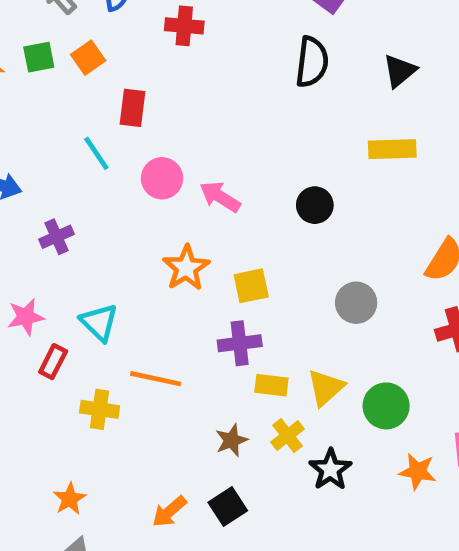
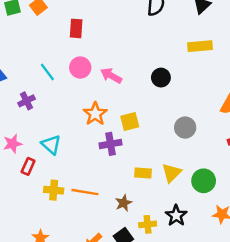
red rectangle: (132, 108) -> (76, 28), moved
cyan line: (96, 153) -> (47, 72), moved
purple cross: (240, 343) -> (111, 144), moved
orange line: (156, 379) -> (85, 192), moved
yellow cross: (288, 436) -> (148, 224), moved, turned 35

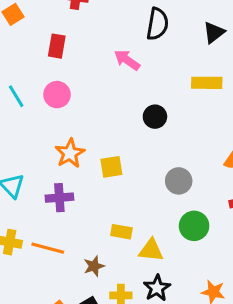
pink arrow: (111, 76) -> (127, 60), moved
purple cross: (111, 144) -> (59, 198), moved
yellow triangle: (172, 173) -> (151, 250), moved, turned 45
green circle: (204, 181) -> (194, 226), moved

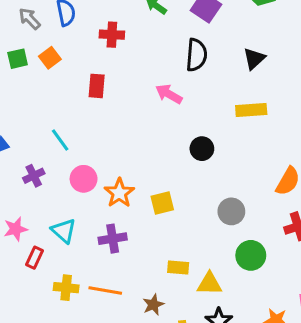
pink circle: (57, 95) -> (84, 179), moved

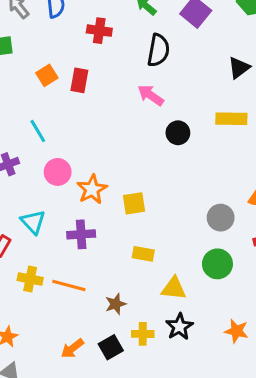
black semicircle: (196, 55) -> (158, 50), moved
orange square: (50, 58) -> (47, 75), moved
black circle: (202, 149) -> (178, 133), moved
gray circle: (231, 211) -> (221, 218), moved
yellow rectangle: (178, 268) -> (143, 254), moved

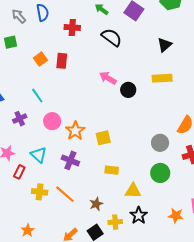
black semicircle: (158, 50) -> (112, 37), turned -60
pink arrow: (151, 95) -> (108, 78), moved
purple cross: (81, 234) -> (70, 160), turned 30
orange line: (69, 285) -> (65, 194), turned 30

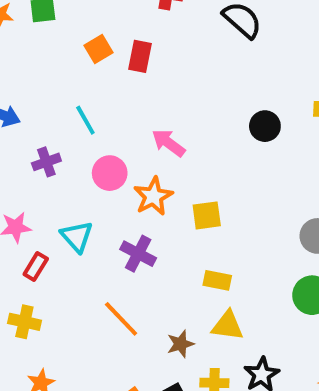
pink arrow: (108, 78) -> (168, 143), moved
yellow triangle: (133, 191) -> (228, 326), moved
yellow cross: (40, 192) -> (24, 322), moved

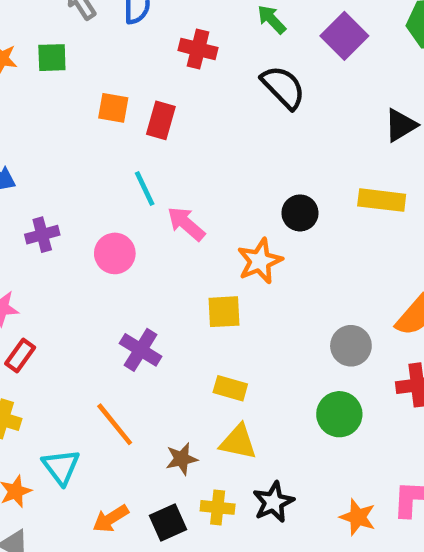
orange square: (99, 49) -> (113, 108), turned 36
cyan line: (85, 120) -> (145, 189), moved
orange star: (153, 196) -> (260, 261), moved
cyan triangle: (77, 237) -> (61, 467), moved

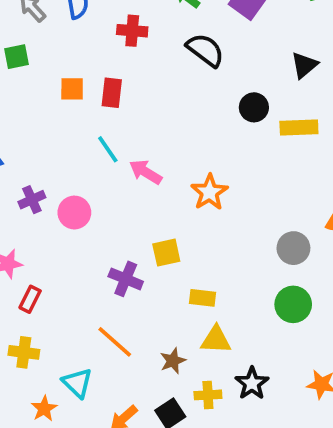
black circle: (300, 213) -> (254, 107), moved
pink circle: (115, 253) -> (74, 213), moved
yellow square: (224, 312) -> (166, 253), moved

